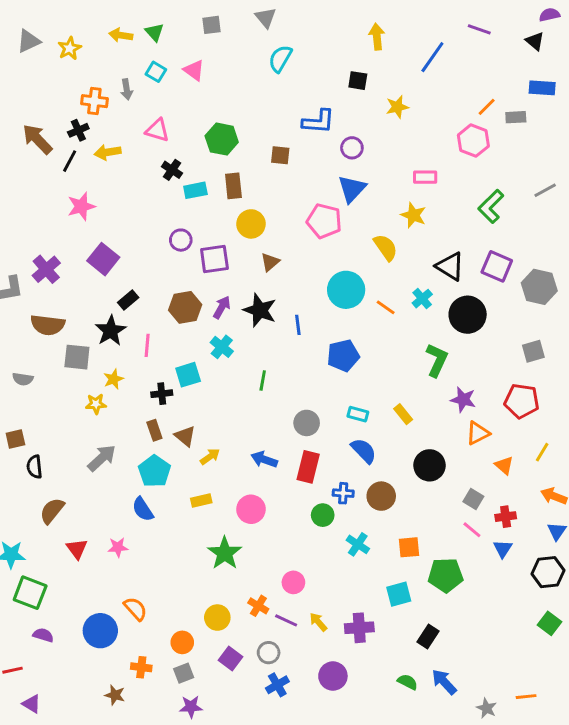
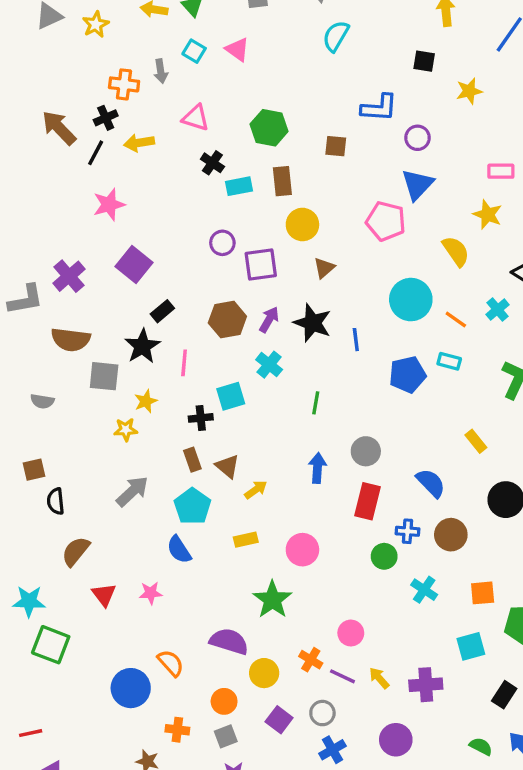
cyan rectangle: (358, 414) -> (449, 361), moved
blue arrow: (264, 460) -> (317, 468), moved, turned 75
purple semicircle: (43, 635) -> (229, 641), moved, size x1.6

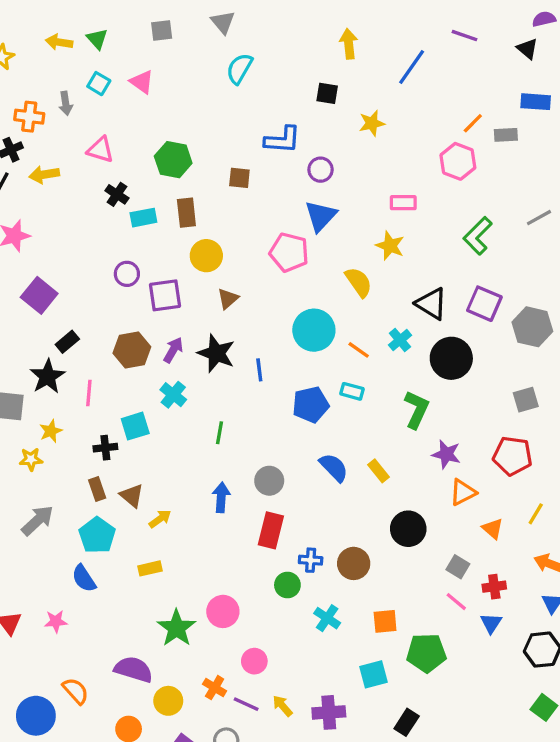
blue semicircle: (431, 483) -> (334, 467), moved
pink circle: (302, 550) -> (223, 611), moved

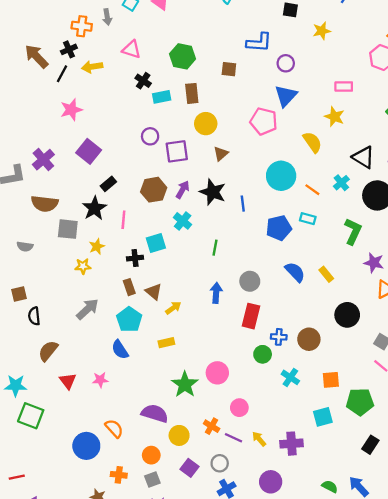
black rectangle: (407, 722) -> (370, 445), moved

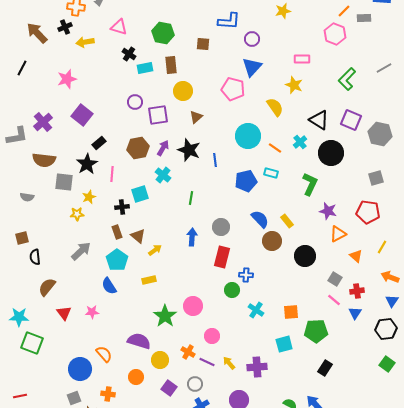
black line: (62, 74) -> (22, 68), moved
brown circle: (309, 339) -> (272, 241), moved
gray square: (152, 479) -> (74, 398), moved

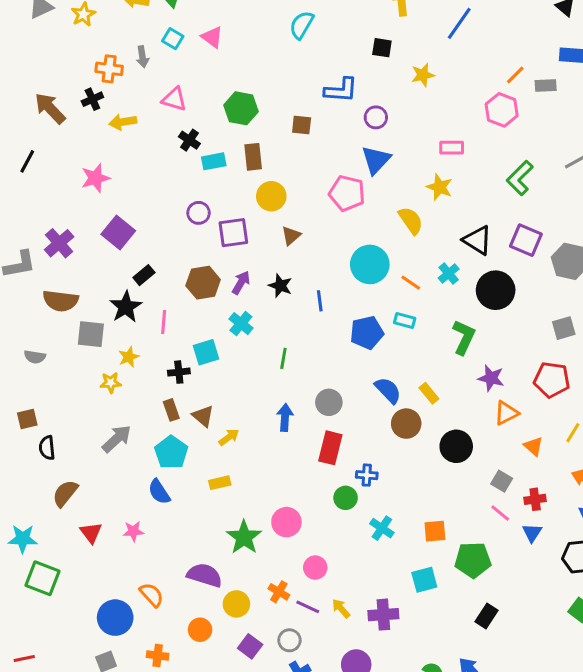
black star: (189, 150) -> (280, 286), size x0.7

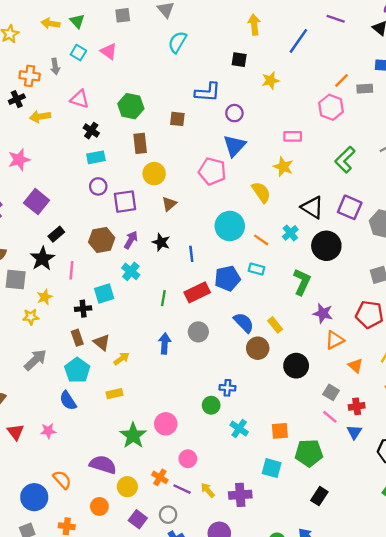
cyan rectangle: (214, 161) -> (96, 157), moved
red rectangle: (330, 448) -> (197, 292), moved, turned 50
cyan square: (424, 580) -> (272, 468), turned 30

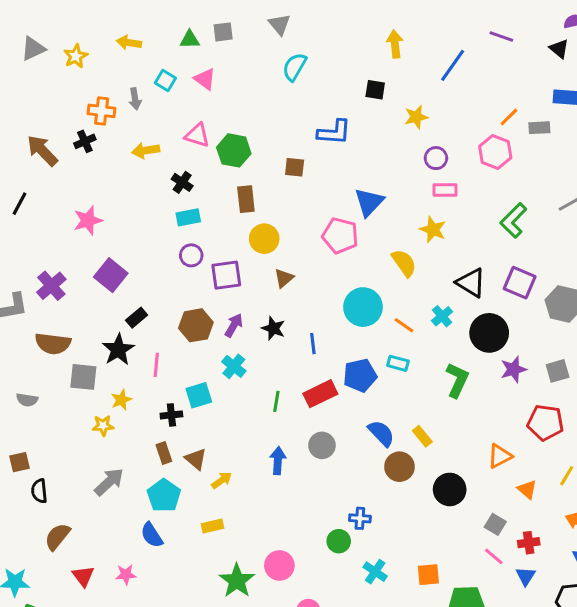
green triangle: (77, 21) -> (190, 40), moved, turned -49
pink triangle: (80, 99) -> (197, 135), moved
purple circle: (234, 113) -> (436, 158), moved
yellow arrow: (40, 117) -> (146, 150), moved
purple star: (323, 313) -> (513, 369), moved, turned -30

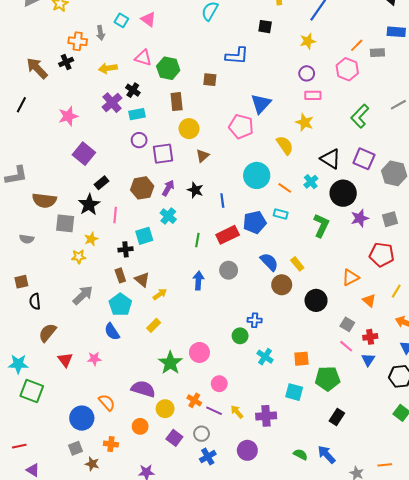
yellow star: (416, 117) -> (308, 41), moved
purple cross: (51, 286) -> (112, 103), moved
yellow rectangle: (213, 526) -> (154, 325), turned -32

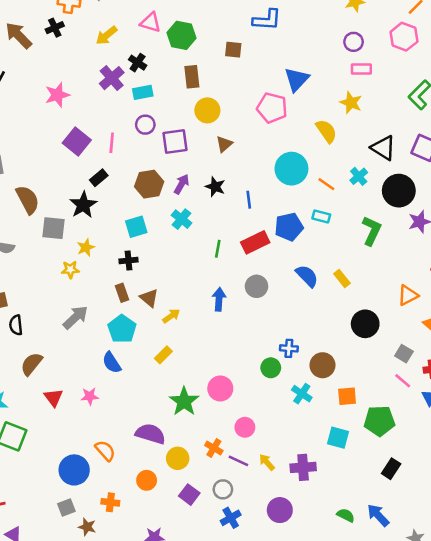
yellow arrow: (108, 68) -> (106, 35), turned -30
brown semicircle: (44, 200) -> (28, 200), turned -125
pink line: (115, 215) -> (112, 143), moved
cyan square: (144, 236) -> (136, 227), moved
brown circle: (282, 285) -> (322, 365), moved

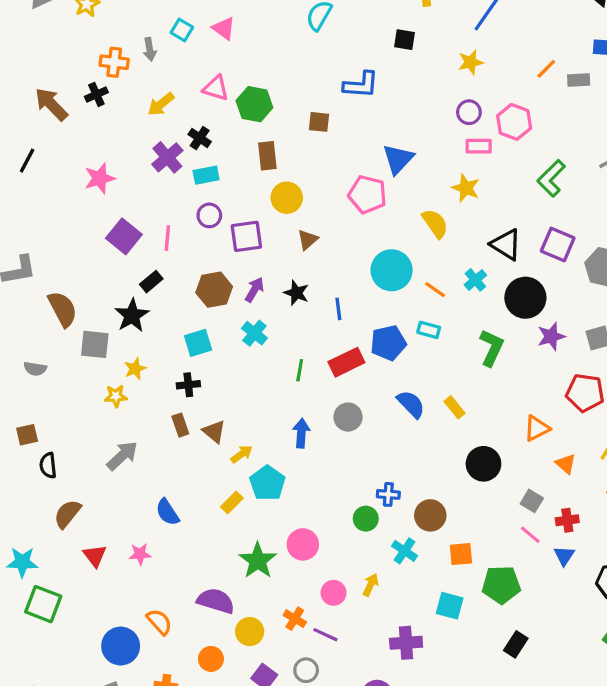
pink hexagon: (404, 37) -> (514, 122), moved
cyan pentagon: (122, 329) -> (267, 483), moved
yellow arrow: (267, 462) -> (371, 585), moved, turned 66

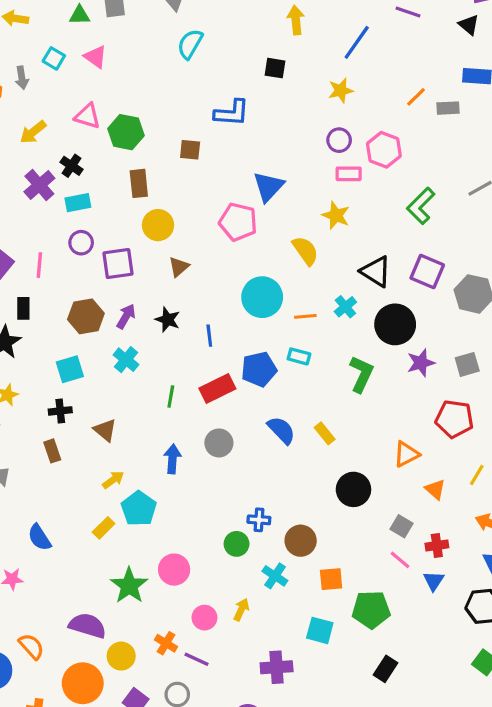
black rectangle: (151, 282) -> (23, 308), turned -50
orange line: (435, 290) -> (305, 316), turned -40
brown triangle: (214, 432) -> (105, 430), moved
orange circle: (211, 659) -> (83, 683), size x1.6

